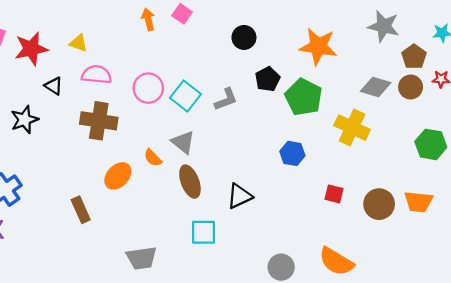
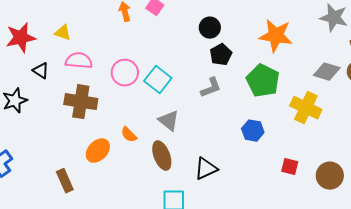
black pentagon: (268, 79) -> (221, 55), moved
gray L-shape: (226, 99) -> (211, 88), moved
gray triangle: (183, 142) -> (169, 121), moved

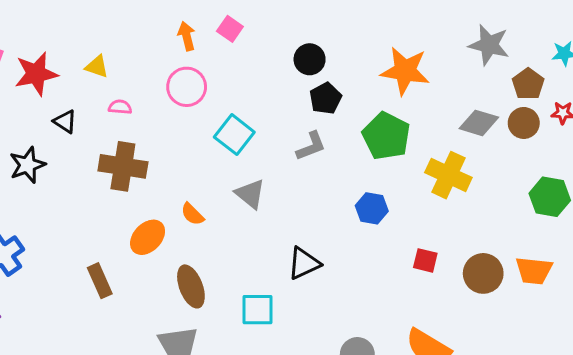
pink semicircle: (79, 61) -> (120, 107), size x0.6
pink circle: (125, 73) -> (187, 87), moved
brown ellipse: (162, 156) -> (191, 286), moved

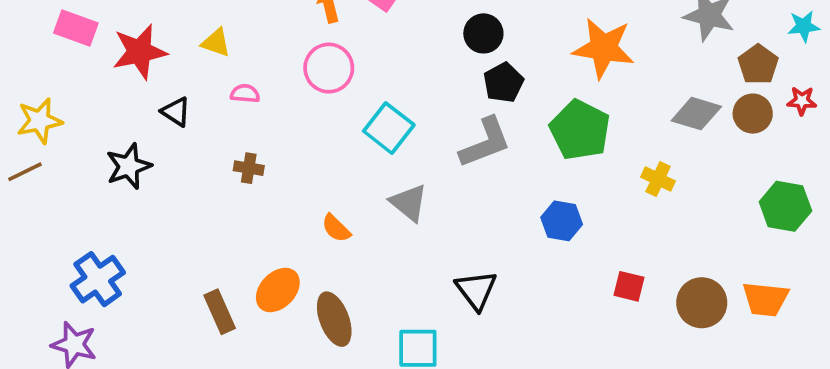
gray L-shape: (311, 146) -> (485, 143), size x1.4
brown cross: (123, 166) -> (249, 168), size x0.5
yellow cross: (448, 175) -> (658, 179), size x0.6
orange ellipse: (148, 237) -> (278, 290), moved
black triangle: (304, 263) -> (476, 290), turned -42

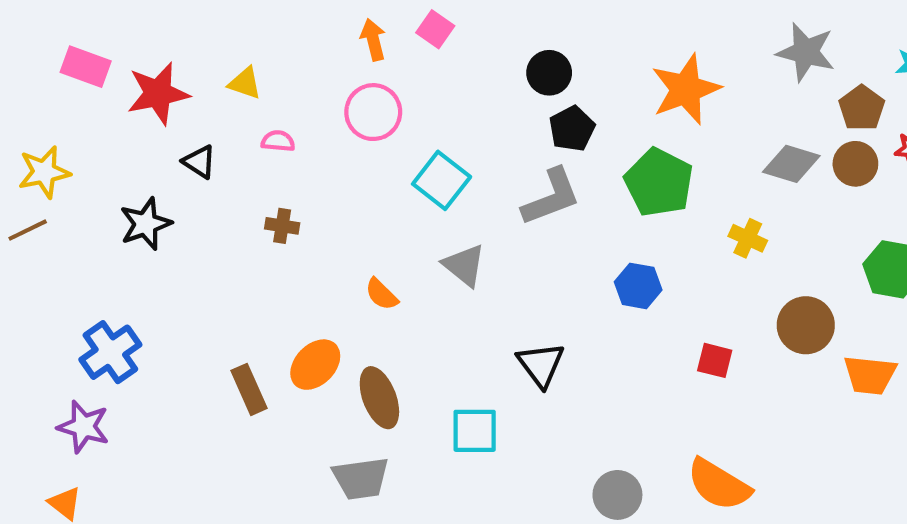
orange star: (604, 48) -> (686, 89), turned -30
brown circle: (702, 303) -> (806, 325), moved

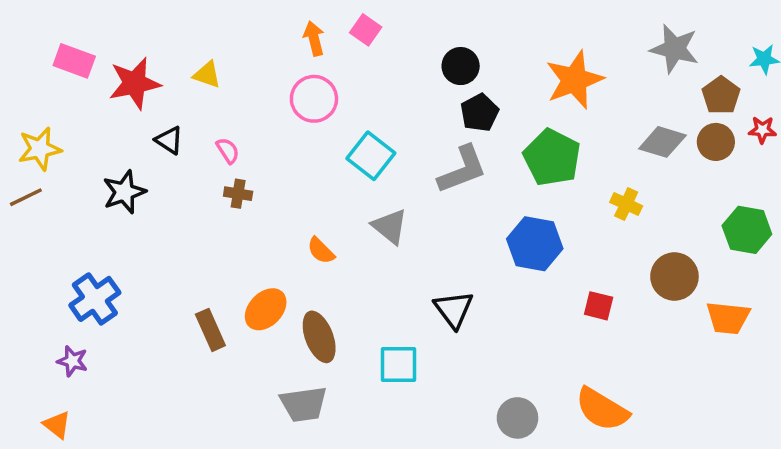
pink semicircle: (278, 141) -> (228, 151), moved, turned 52
blue hexagon: (638, 286) -> (535, 244), size x1.4
purple star: (83, 427) -> (72, 361), size x0.7

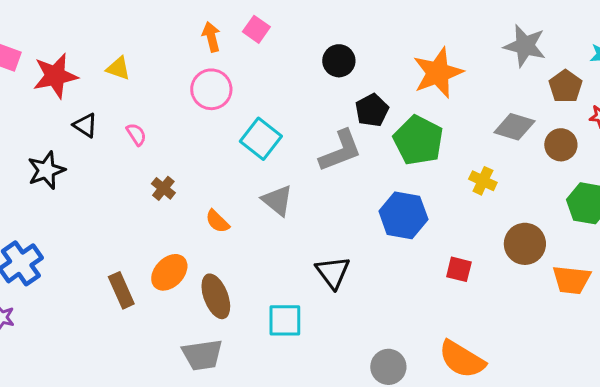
black pentagon: (480, 113) -> (372, 110), moved
brown circle: (716, 142) -> (561, 145), moved
brown cross: (238, 194) -> (163, 188), moved, turned 30

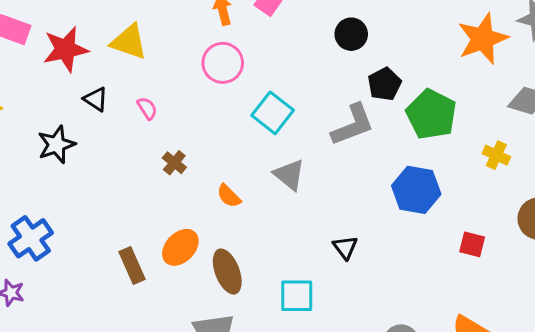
yellow triangle: (118, 68) -> (129, 42), size x1.5
orange star: (438, 73) -> (483, 39), moved
black triangle: (333, 272) -> (345, 247), size x0.7

